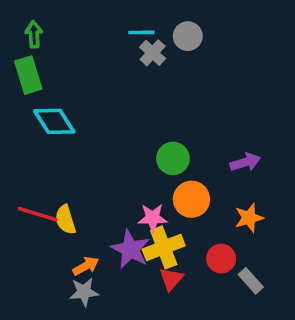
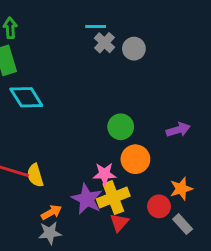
gray circle: (188, 36) -> (134, 49), moved
orange star: (249, 218) -> (181, 189), moved

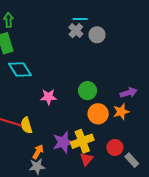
cyan line: (96, 27) -> (80, 19), moved
pink star: (104, 174) -> (49, 97), moved
orange star: (181, 189) -> (121, 112), moved
purple star: (87, 199) -> (63, 142), turned 30
orange arrow: (51, 212) -> (38, 152), turned -32

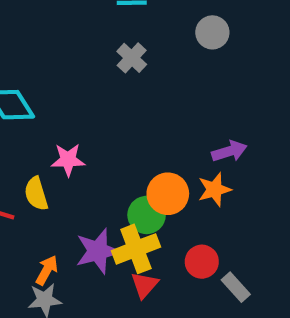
gray cross: (76, 31) -> (132, 58), moved
gray circle: (97, 35) -> (212, 32), moved
green circle: (88, 91) -> (147, 215), moved
yellow semicircle: (26, 125) -> (36, 194), moved

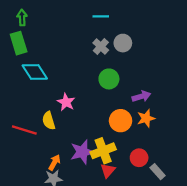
gray circle: (212, 32) -> (123, 43), moved
purple arrow: (229, 151) -> (141, 96), moved
pink star: (68, 160) -> (66, 102), turned 30
green circle: (147, 215) -> (109, 79), moved

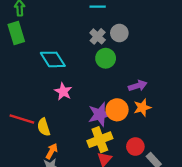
cyan diamond: (35, 72) -> (53, 59), moved
green circle: (109, 79) -> (106, 58), moved
yellow semicircle: (49, 121) -> (44, 127), moved
purple star: (82, 152) -> (100, 114), moved

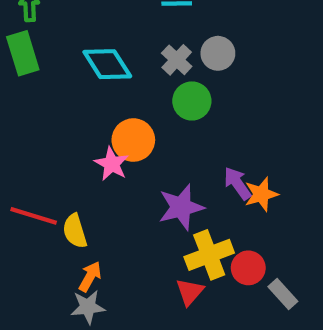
cyan diamond: (53, 59) -> (107, 64), moved
purple arrow: (138, 86) -> (237, 183), moved, turned -108
orange circle: (117, 110) -> (133, 140), moved
yellow cross: (100, 140) -> (209, 255), moved

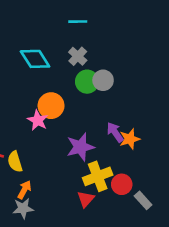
gray circle: (218, 53) -> (103, 80), moved

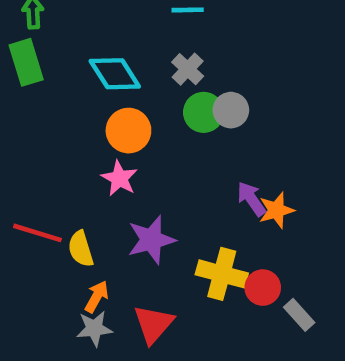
orange circle: (51, 106) -> (128, 131), moved
purple star: (80, 147) -> (151, 240), moved
yellow cross: (98, 176) -> (222, 274), turned 36
red triangle: (86, 199) -> (154, 324), moved, size x1.4

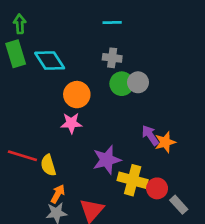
gray cross: (188, 69) -> (112, 58), turned -36
cyan diamond: (115, 74) -> (50, 61), moved
pink star: (119, 178) -> (71, 123), turned -30
purple star: (151, 240) -> (107, 160), moved

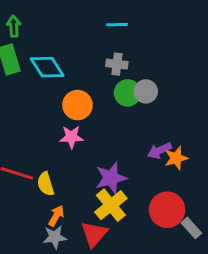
purple arrow: (150, 135) -> (159, 151), turned -80
yellow cross: (133, 180) -> (111, 205), moved, turned 36
red circle: (157, 188) -> (167, 210), size x1.5

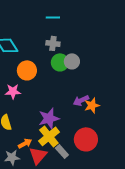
pink star: (71, 137) -> (13, 91), moved
orange arrow: (56, 216) -> (25, 143), moved, turned 32
gray rectangle: (191, 228) -> (62, 151), moved

